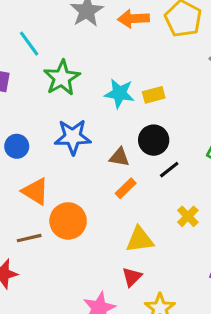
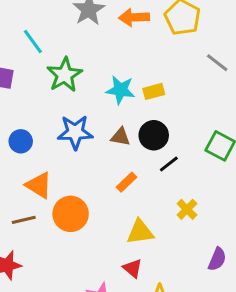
brown triangle: (119, 157) -> (120, 137), moved
brown line: (29, 238) -> (24, 220), moved
red triangle: (132, 277) -> (133, 268), turned -35

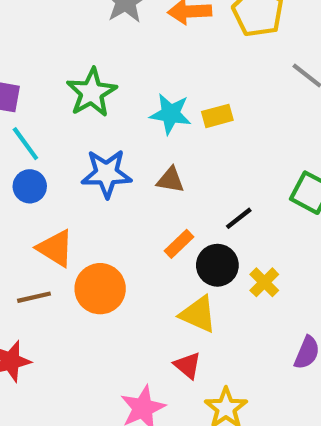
cyan line: (33, 42) -> (25, 144), moved
black circle: (154, 135) -> (217, 265), moved
yellow triangle: (140, 232) -> (198, 314), turned 32

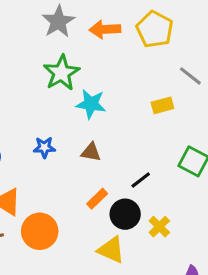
green star: (92, 93) -> (61, 73), moved
yellow rectangle: (217, 116) -> (162, 105), moved
blue star: (107, 174) -> (44, 147), size x0.6

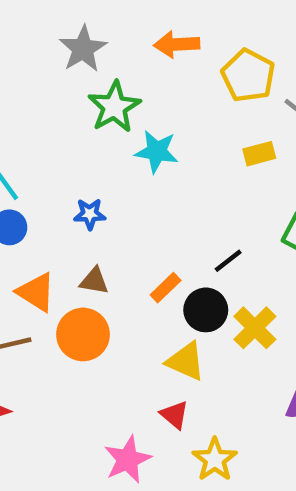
gray star: (58, 22) -> (83, 49), moved
yellow pentagon: (155, 29) -> (248, 76), moved
brown triangle: (91, 152) -> (94, 281), moved
yellow cross: (159, 227) -> (255, 328), size x1.4

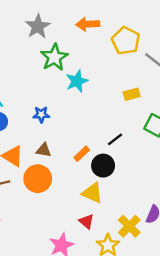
cyan star: (157, 151) -> (77, 81), turned -30
yellow rectangle: (259, 154) -> (132, 94), moved
yellow cross: (255, 328) -> (129, 226), moved

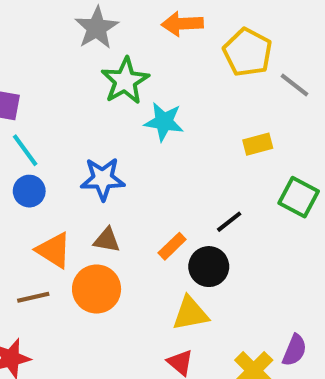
cyan star: (77, 81) -> (164, 122), turned 30
blue star: (41, 114) -> (103, 179), size x1.5
yellow triangle: (92, 193) -> (190, 314), turned -35

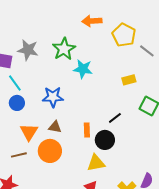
gray star: (97, 28) -> (28, 50), moved, turned -30
orange rectangle: (172, 246) -> (87, 130), turned -48
orange triangle: (54, 250) -> (29, 132), turned 30

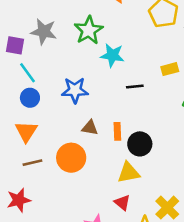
black line: (115, 118) -> (135, 87), moved, turned 32
brown triangle: (55, 127) -> (90, 128), moved
orange triangle: (29, 132) -> (26, 131), moved

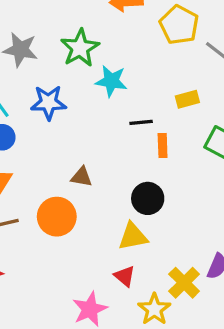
blue star: (75, 90) -> (49, 103), moved
orange rectangle: (117, 131) -> (163, 146), moved

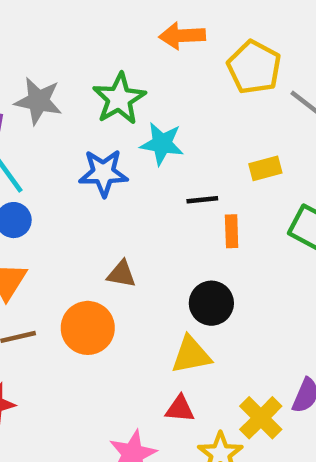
blue star: (49, 103) -> (103, 173), moved
red triangle: (125, 276) -> (180, 409), turned -35

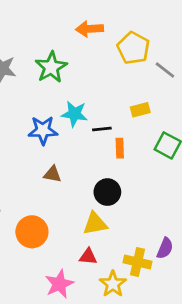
cyan star: (162, 144) -> (74, 114), moved
blue star: (103, 173) -> (43, 130), moved
orange circle: (88, 328) -> (32, 232), moved
yellow cross: (261, 418) -> (138, 262), turned -32

